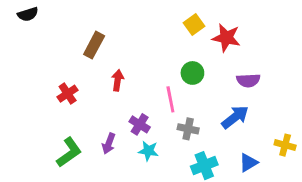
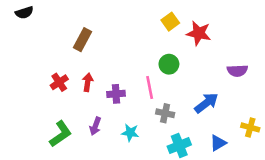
red arrow: (118, 80) -> (88, 82), moved
purple semicircle: (248, 80) -> (237, 71), moved
purple cross: (140, 124) -> (116, 94), moved, turned -36

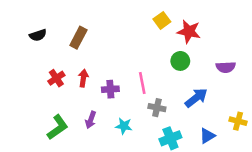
black semicircle: (24, 13) -> (38, 35), moved
green circle: (169, 64) -> (180, 61), moved

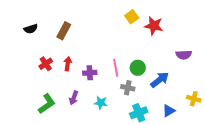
green circle: (180, 61) -> (138, 68), moved

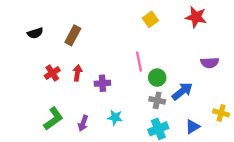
red star: (154, 26) -> (196, 17), moved
pink line: (116, 68) -> (139, 62), moved
gray cross: (128, 88) -> (157, 100), moved
purple arrow: (74, 98) -> (83, 123), moved

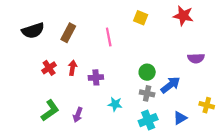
yellow square: (150, 19) -> (141, 18), turned -32
black semicircle: (35, 33) -> (33, 31), size x1.5
pink line: (139, 62) -> (109, 37), moved
cyan star: (115, 117) -> (115, 104), moved

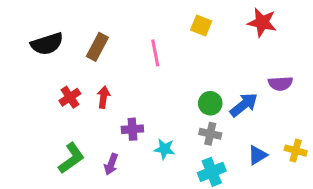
purple cross: (96, 77) -> (132, 129), moved
blue arrow: (170, 85) -> (244, 105), moved
blue triangle: (180, 118) -> (258, 155), moved

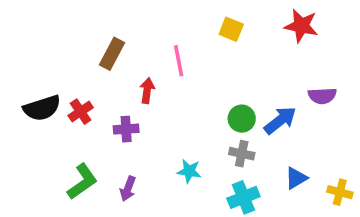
black semicircle: (47, 44) -> (42, 108), moved
red arrow: (103, 97) -> (147, 91), moved
purple cross: (132, 129) -> (126, 129), moved
yellow cross: (296, 151) -> (340, 192), moved

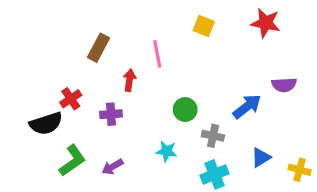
black semicircle: (42, 108) -> (46, 123), moved
green circle: (242, 119) -> (185, 110), moved
purple arrow: (128, 189) -> (112, 167), turned 40

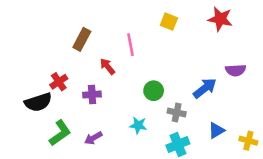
red arrow: (129, 80) -> (107, 66), turned -48

